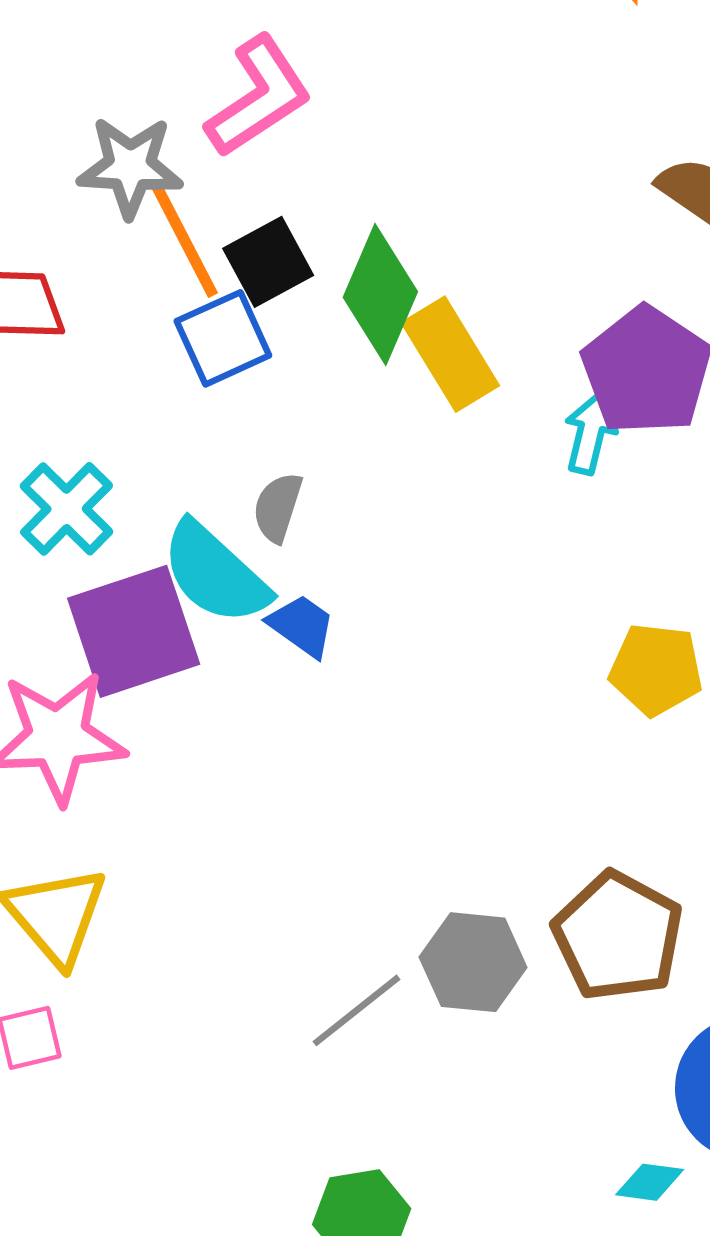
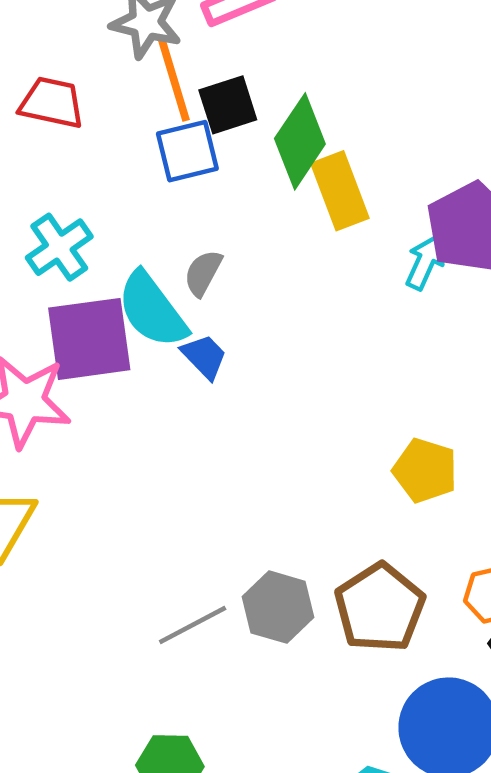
yellow pentagon: (656, 669) -> (425, 470), moved

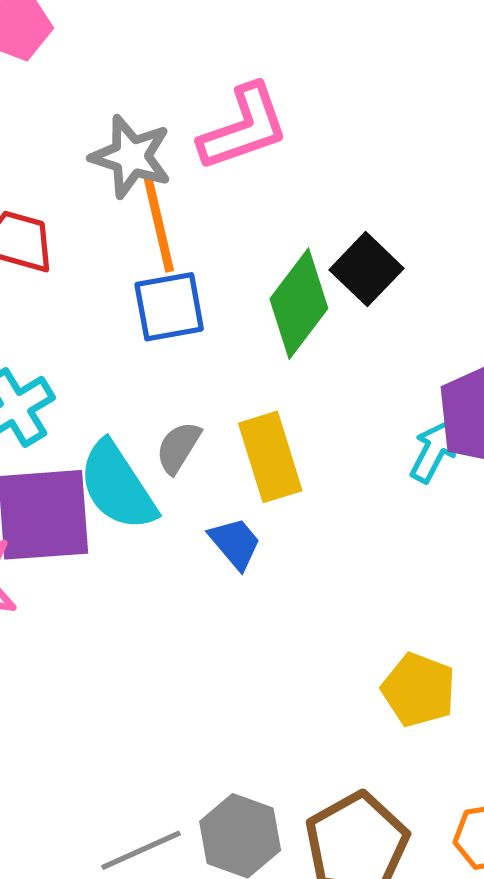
black square: (228, 105) -> (367, 269), moved, turned -32
yellow rectangle: (340, 191) -> (270, 457), moved
blue trapezoid: (204, 356) -> (235, 543), moved

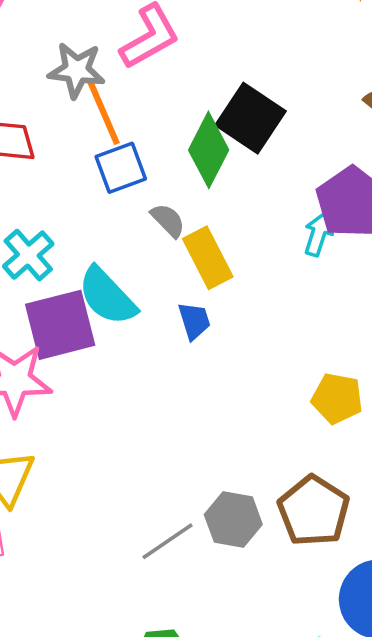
black square: (367, 269) -> (251, 118), size x1.4
gray semicircle: (178, 447) -> (168, 220), moved, turned 114
blue trapezoid: (235, 543) -> (194, 321), turned 33

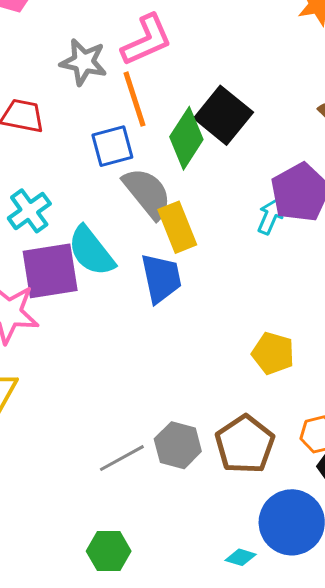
orange line: (103, 112) -> (134, 99), moved
gray semicircle: (168, 220) -> (147, 193), size x1.8
blue trapezoid: (194, 321) -> (161, 278), size x1.6

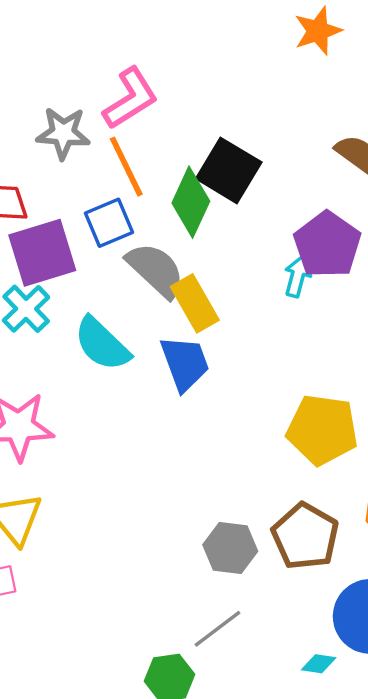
purple square: (50, 271) -> (42, 253), moved
yellow pentagon: (273, 353) -> (322, 430), size x1.5
gray line: (122, 458) -> (218, 629), moved

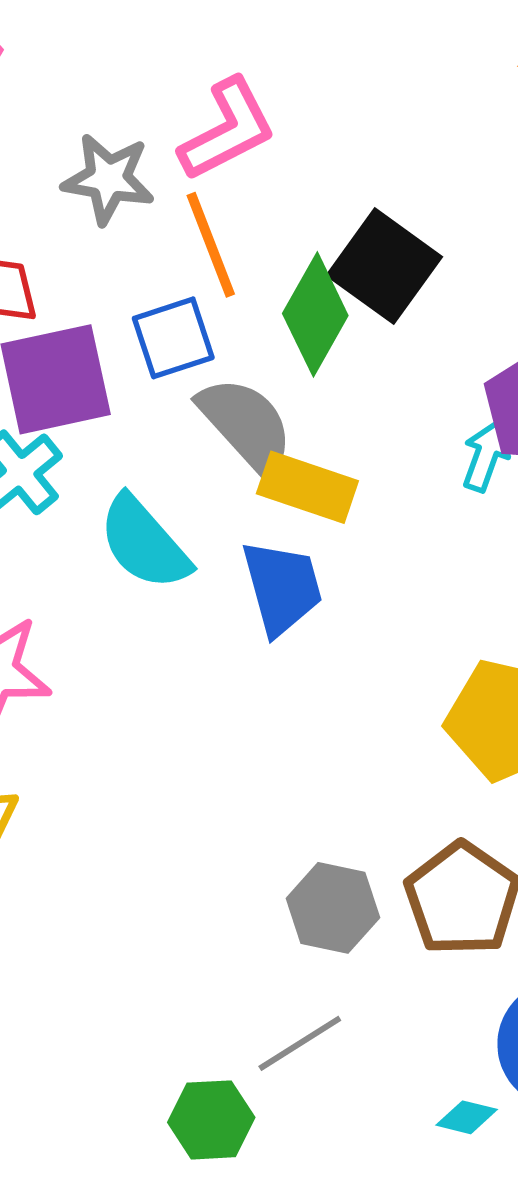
yellow rectangle: (195, 303) -> (307, 487), turned -46

